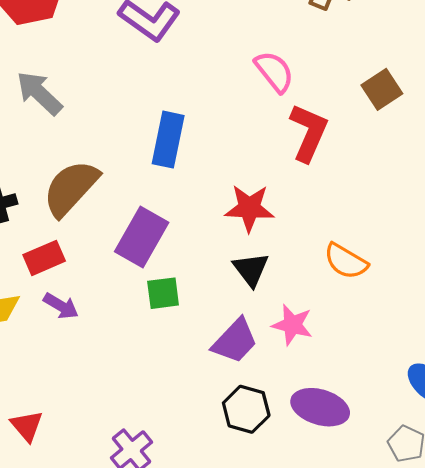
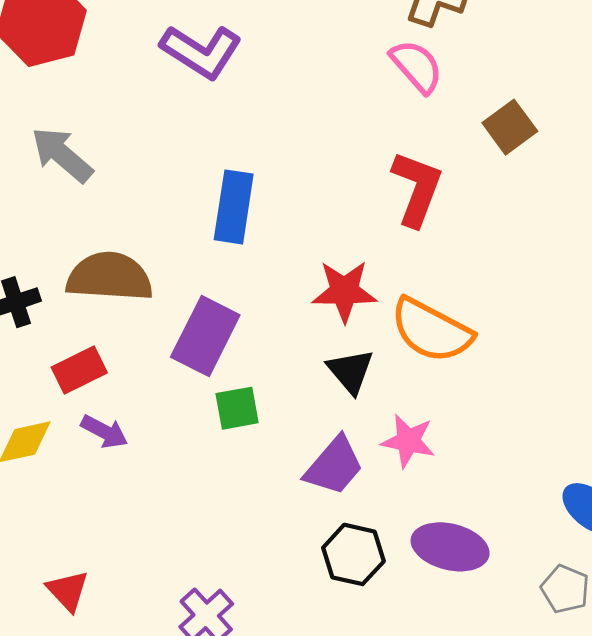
pink semicircle: (274, 72) -> (417, 66), moved
brown semicircle: (71, 188) -> (109, 277), turned 54
orange semicircle: (346, 261) -> (431, 330), moved, size x1.4

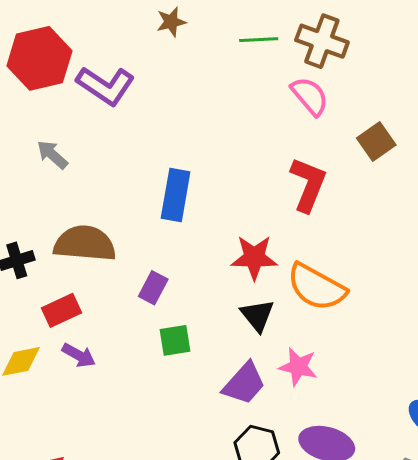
purple L-shape: (201, 51) -> (106, 86), moved
gray arrow: (62, 155) -> (52, 155), size x0.7
purple rectangle: (205, 336) -> (153, 288), size x0.6

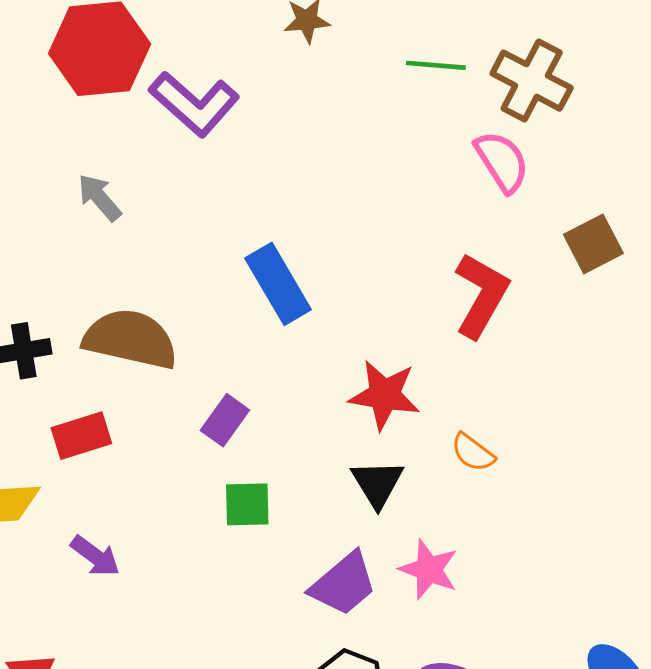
blue rectangle: (176, 195) -> (278, 284), turned -48
orange semicircle: (316, 287) -> (473, 453), size x0.5
purple arrow: (79, 355) -> (95, 556), moved

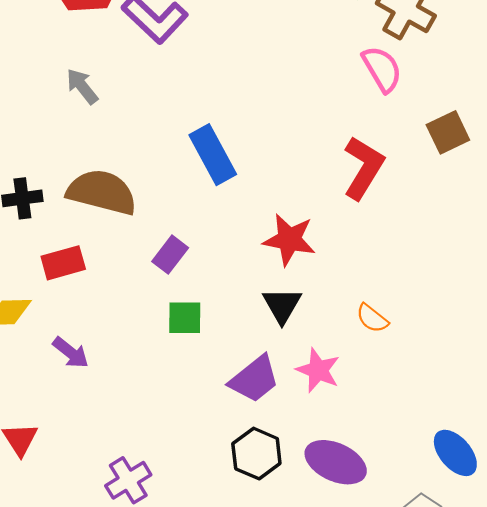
orange semicircle: (473, 453) -> (372, 318), moved

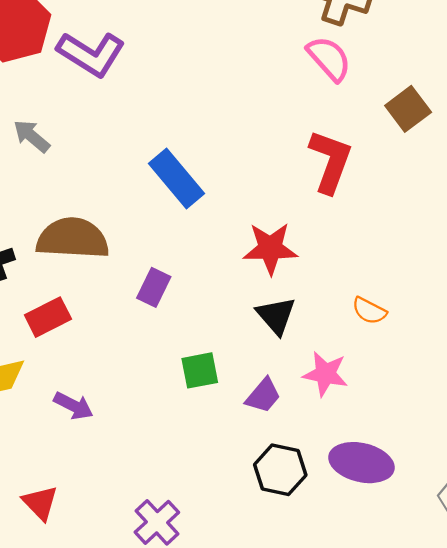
green square: (185, 318) -> (200, 370), moved
purple trapezoid: (254, 379) -> (263, 395), size x0.7

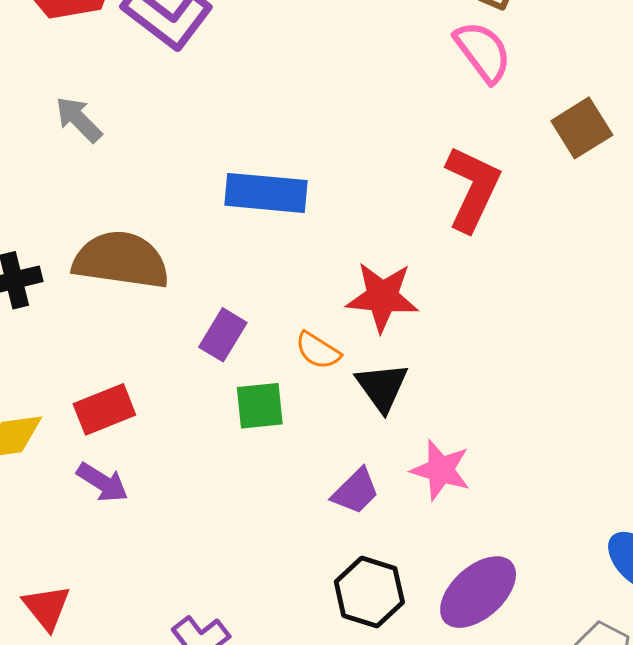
blue rectangle: (176, 179) -> (266, 193), turned -50
orange semicircle: (369, 311) -> (318, 351), moved
red rectangle: (48, 317) -> (104, 409), moved
green square: (200, 370) -> (260, 406), moved
purple ellipse: (361, 463) -> (478, 592), turned -60

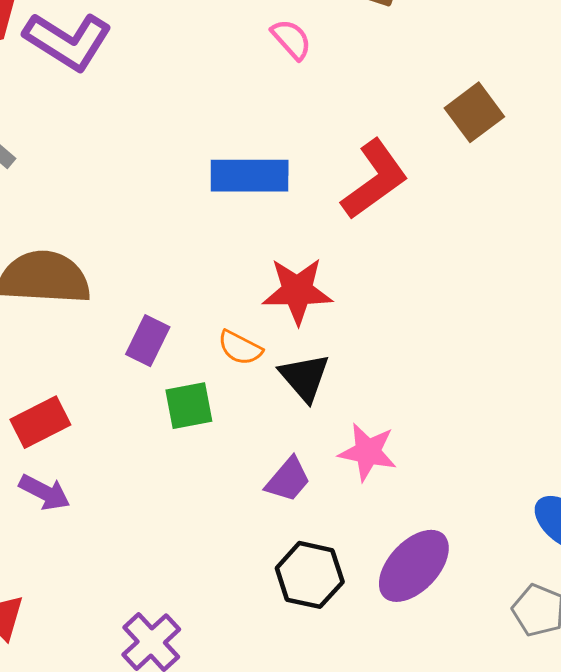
pink semicircle: (483, 52) -> (291, 39), moved, size x0.7
red L-shape: (472, 188) -> (375, 179), turned 34
blue rectangle: (266, 193) -> (250, 176), moved

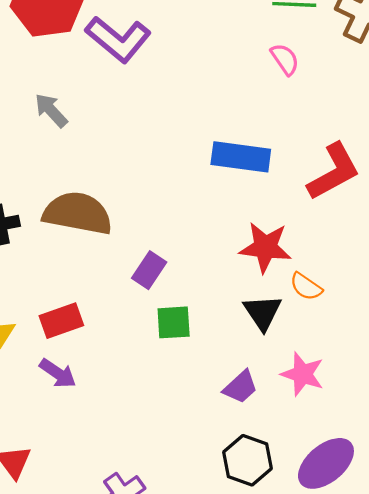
orange semicircle: (240, 348) -> (306, 287), moved

